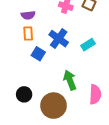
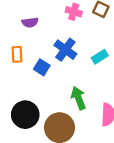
orange rectangle: (28, 33) -> (17, 54), moved
black circle: (24, 94) -> (25, 115), size x1.5

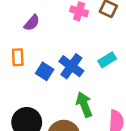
purple semicircle: (30, 22) -> (32, 23), turned -42
blue cross: (65, 50) -> (71, 66), moved

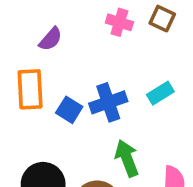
orange rectangle: (18, 57) -> (30, 89), size x1.5
blue cross: (71, 66) -> (108, 102), turned 35

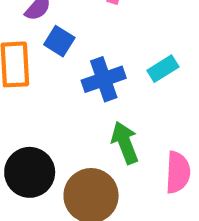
blue square: (69, 110) -> (59, 41), moved

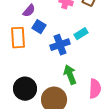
cyan rectangle: (163, 69) -> (81, 34), moved

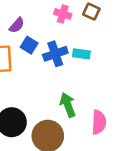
cyan rectangle: (81, 34) -> (81, 54), turned 40
blue cross: (60, 45) -> (55, 54), moved

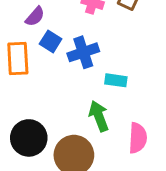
cyan rectangle: (81, 54) -> (116, 80), moved

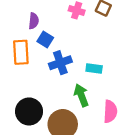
purple semicircle: (35, 16) -> (34, 21), turned -35
blue cross: (83, 52) -> (60, 63), moved

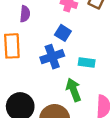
blue square: (45, 39) -> (63, 33), moved

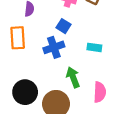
cyan rectangle: (87, 63) -> (94, 47), moved

